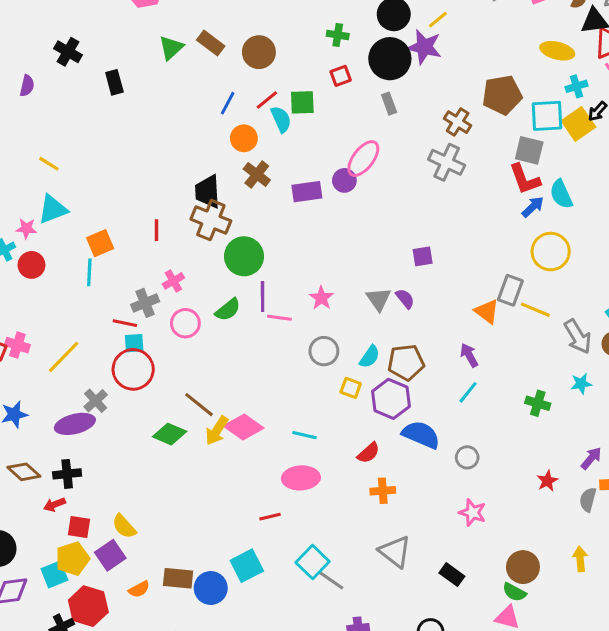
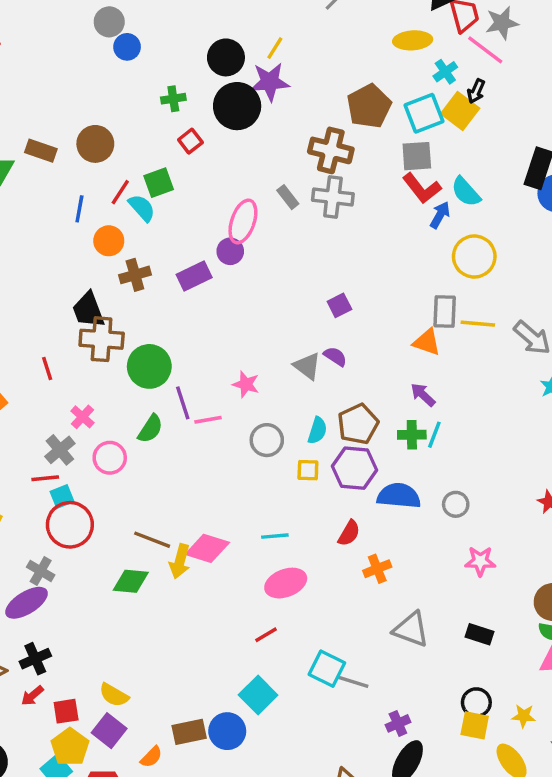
gray rectangle: (389, 104) -> (288, 197), moved
brown cross: (458, 122) -> (331, 150), size x1.4
brown cross: (257, 174) -> (135, 275), turned -36
green cross: (538, 403) -> (412, 435), moved

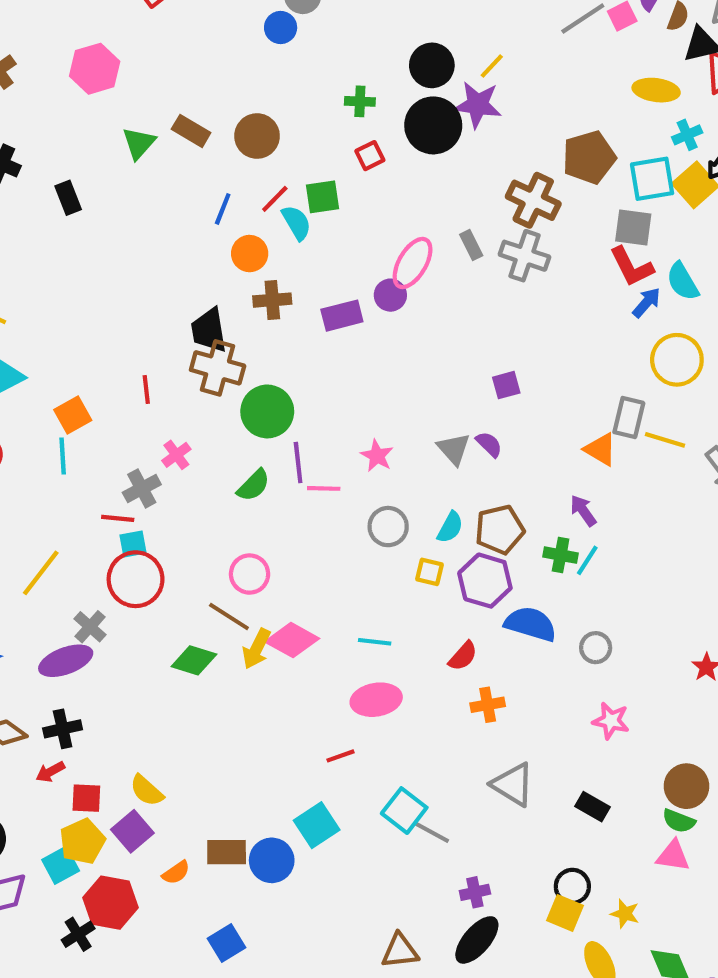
blue circle: (127, 47) -> (281, 27), moved
pink circle: (110, 458) -> (250, 574), moved

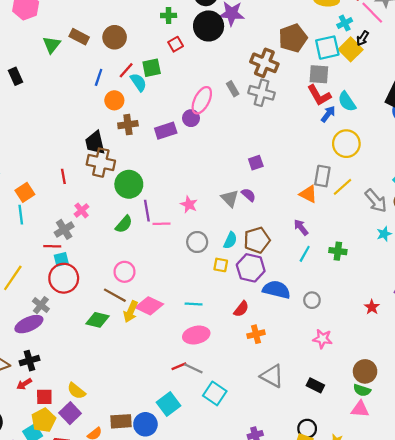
yellow line: (665, 440) -> (343, 187), turned -55
green cross: (561, 555) -> (338, 251), moved
gray line: (432, 832) -> (193, 368), moved

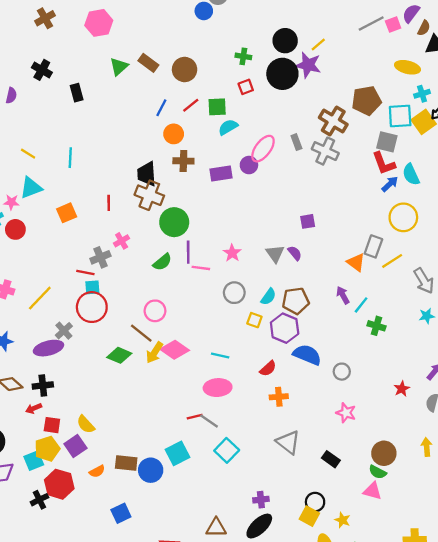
cyan semicircle: (138, 82) -> (228, 127), moved, turned -96
cyan line: (21, 215) -> (70, 158), moved
cyan line: (305, 254) -> (361, 305), moved

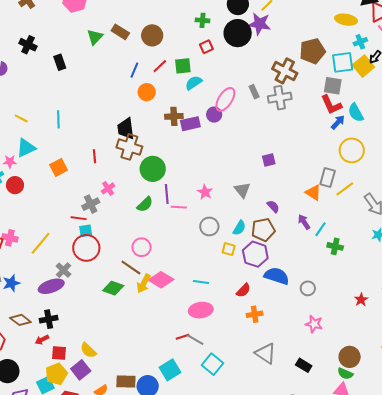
gray cross: (325, 151) -> (280, 98), turned -30
brown cross: (183, 161) -> (174, 116), moved
purple semicircle: (295, 253) -> (273, 206), moved

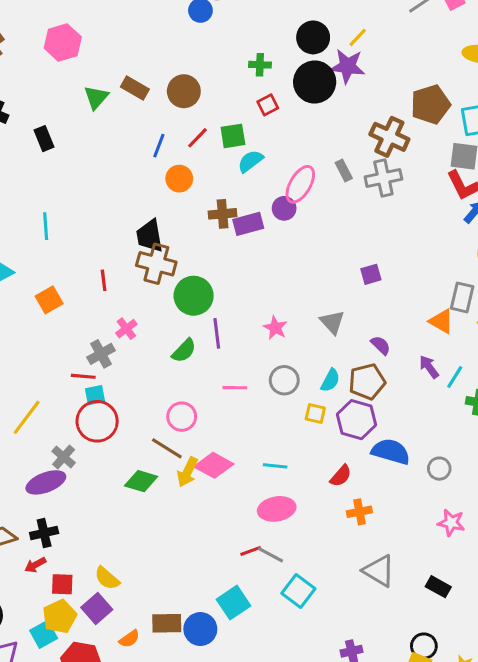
pink line: (179, 207) -> (235, 388), moved

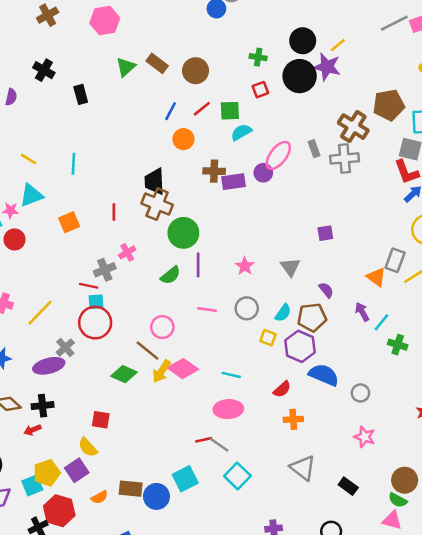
red square: (62, 584) -> (101, 420), moved

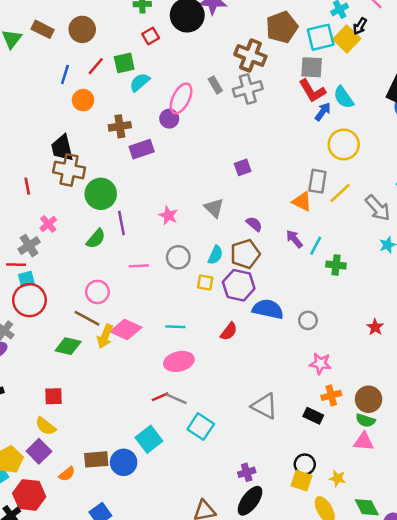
purple rectangle: (233, 182) -> (142, 149), moved
orange cross: (293, 419) -> (331, 395), moved

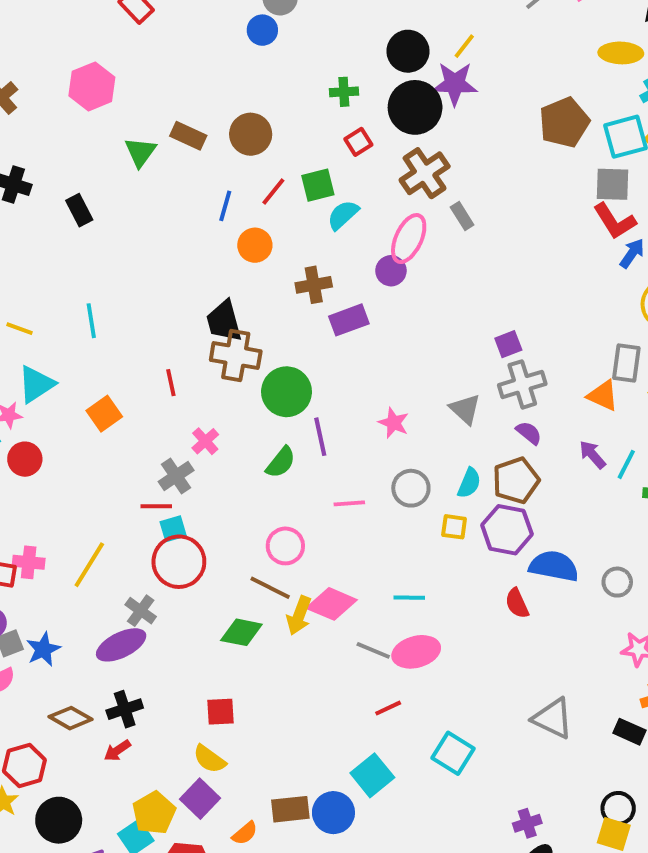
brown cross: (250, 55) -> (425, 173), moved, turned 36
gray cross: (248, 89) -> (522, 384), moved
red semicircle: (229, 331) -> (517, 603), moved, turned 120
gray line: (176, 399) -> (373, 650), moved

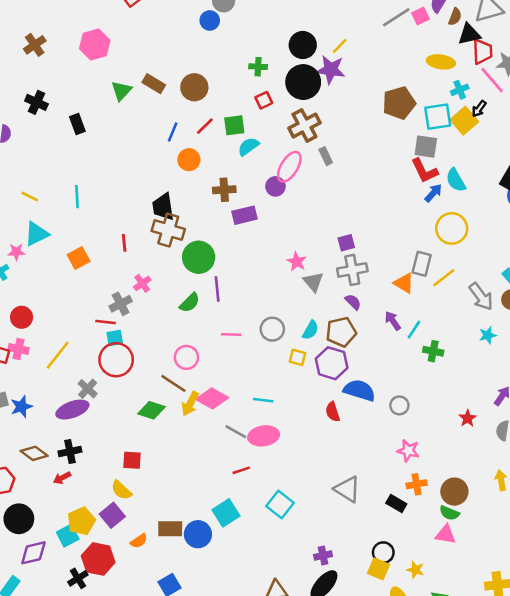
pink star: (394, 423) -> (297, 262), moved
red circle: (25, 459) -> (22, 317), moved

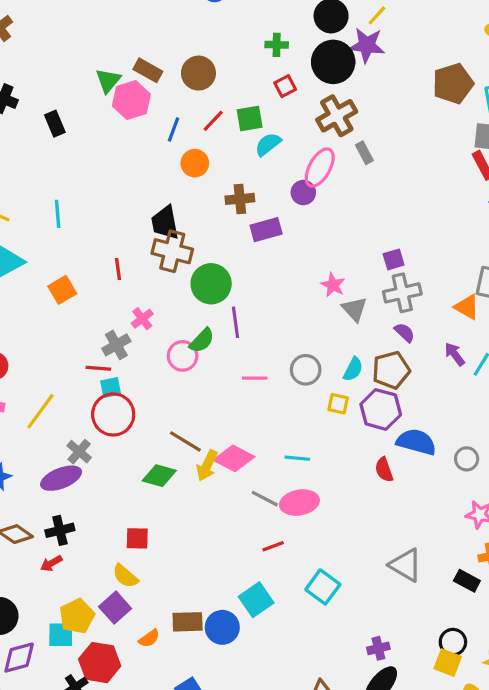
pink hexagon: (95, 44) -> (131, 100), moved
pink circle: (186, 357) -> (183, 356), moved
cyan square: (68, 536) -> (61, 635), turned 30

